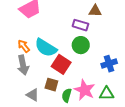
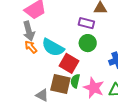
gray arrow: (23, 65) -> (29, 31), moved
brown square: (51, 85) -> (60, 84), size x1.5
green semicircle: (67, 95) -> (75, 81), moved

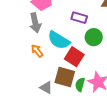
purple rectangle: (86, 23) -> (79, 18), moved
orange arrow: (31, 47) -> (37, 51), moved
green semicircle: (75, 81) -> (80, 85), moved

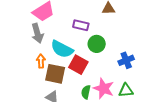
orange arrow: (37, 51) -> (41, 61), turned 40
brown square: (65, 77) -> (55, 74), moved

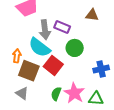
gray arrow: (37, 33) -> (45, 30), moved

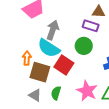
purple rectangle: (62, 27) -> (91, 26), moved
gray arrow: (45, 30) -> (53, 30), turned -150
green semicircle: (56, 94) -> (56, 93), moved

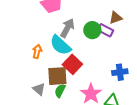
brown triangle: (99, 12) -> (116, 18), turned -32
green circle: (84, 46) -> (92, 30), moved
brown square: (40, 72) -> (57, 76), moved, turned -30

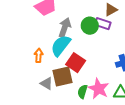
cyan semicircle: (60, 45) -> (61, 46), turned 95
gray triangle: (39, 89) -> (47, 83), moved
green semicircle: (60, 91) -> (83, 92), moved

